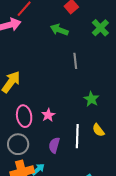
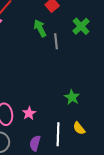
green arrow: (59, 30) -> (40, 28), turned 42
gray line: (75, 61) -> (56, 41), moved

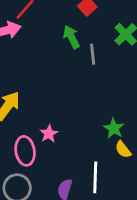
pink star: (29, 113) -> (49, 134), moved
yellow semicircle: (79, 128) -> (123, 150), moved

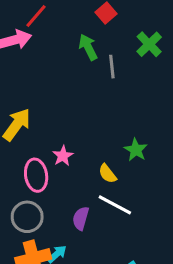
yellow semicircle: (123, 150) -> (107, 174), moved
white line: (95, 177) -> (115, 205), turned -64

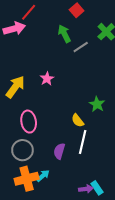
gray line: (112, 67) -> (81, 47), turned 63
pink star: (63, 156) -> (47, 79), moved
white line: (115, 205) -> (83, 142), turned 75

